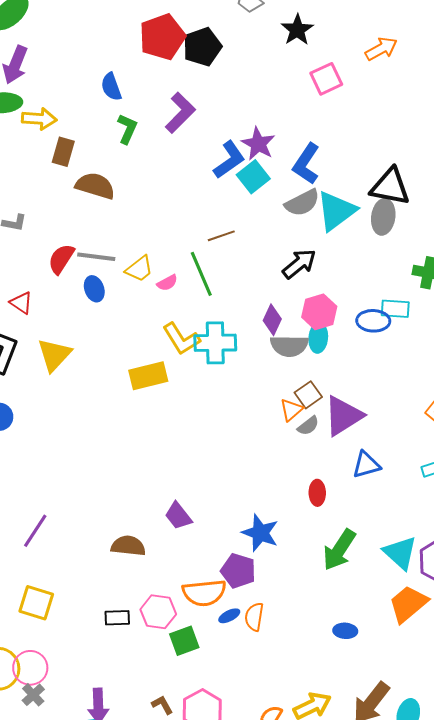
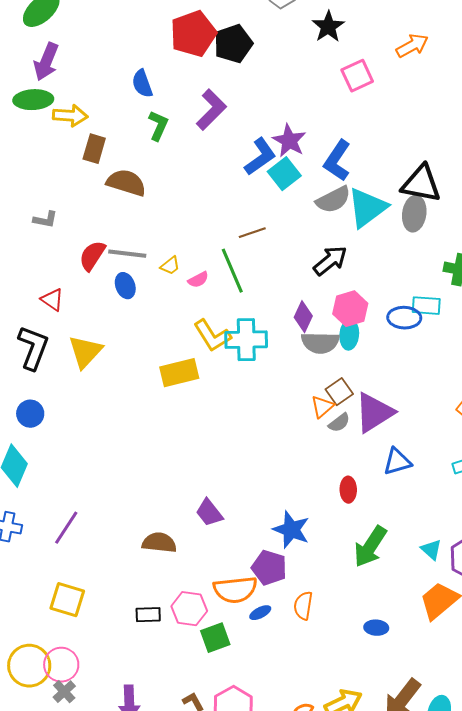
yellow trapezoid: (139, 269) -> (170, 266), size x0.7
cyan triangle: (400, 553) -> (431, 550), size x0.6
orange semicircle: (254, 617) -> (303, 606), moved

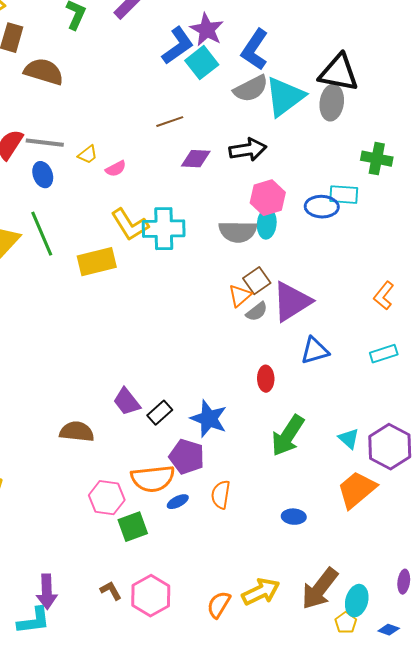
black arrow: (330, 261) -> (248, 150), turned 30
green line: (232, 271) -> (42, 234), moved
purple diamond: (303, 317) -> (196, 159), moved, turned 68
black rectangle: (148, 615) -> (160, 413), moved, turned -40

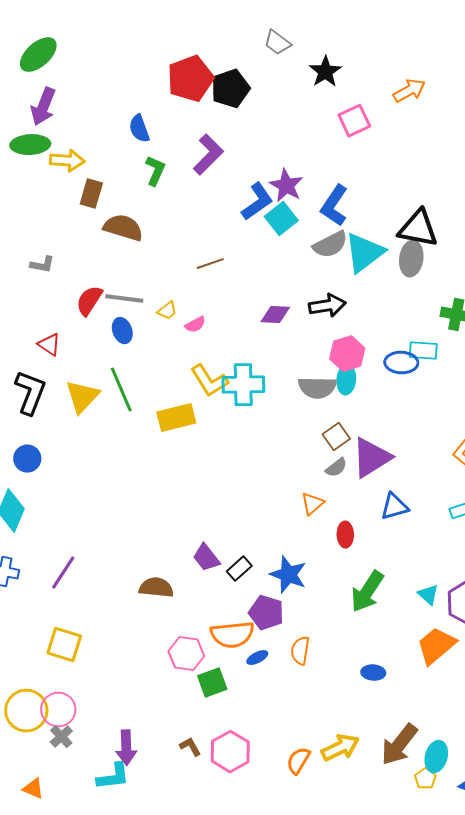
brown line: (170, 122) -> (210, 264), moved
orange triangle: (240, 296) -> (312, 504), moved

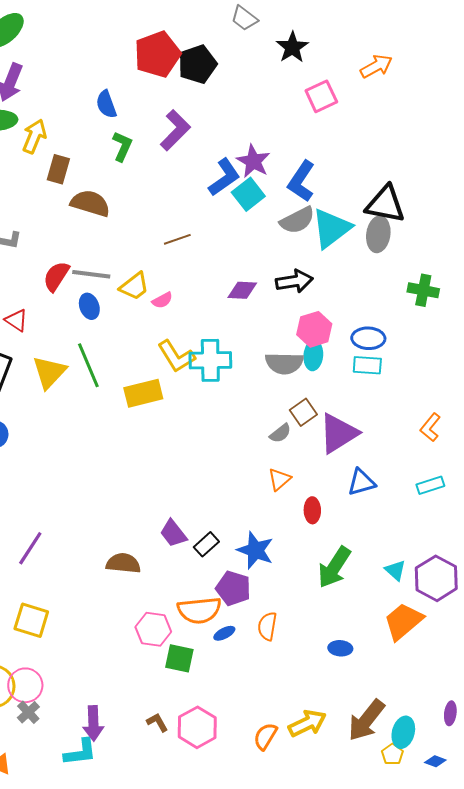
yellow arrow: (67, 161) -> (34, 136), turned -72
yellow trapezoid: (167, 311) -> (134, 286), size x1.5
cyan rectangle: (423, 351) -> (367, 365), moved
gray semicircle: (336, 468) -> (280, 433), moved
green square: (212, 683) -> (179, 658), turned 32

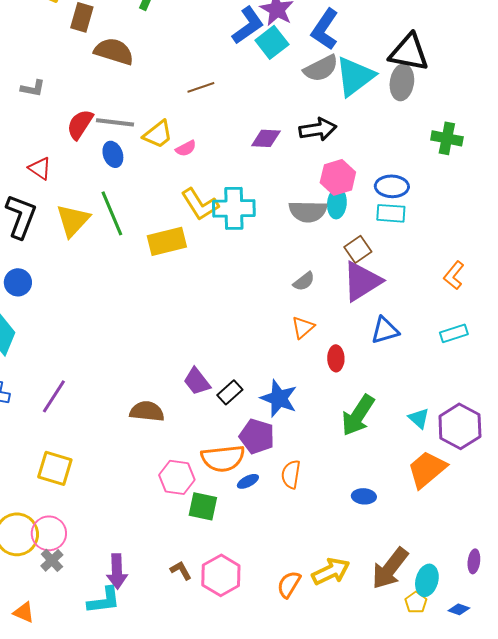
brown square: (303, 412) -> (358, 249), moved

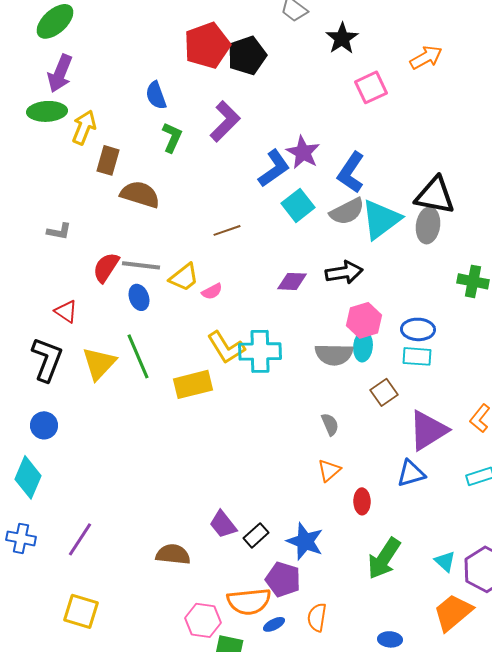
cyan square: (272, 42) -> (298, 205), moved
gray semicircle: (304, 281) -> (330, 424), turned -75
purple triangle: (362, 281) -> (428, 430), moved

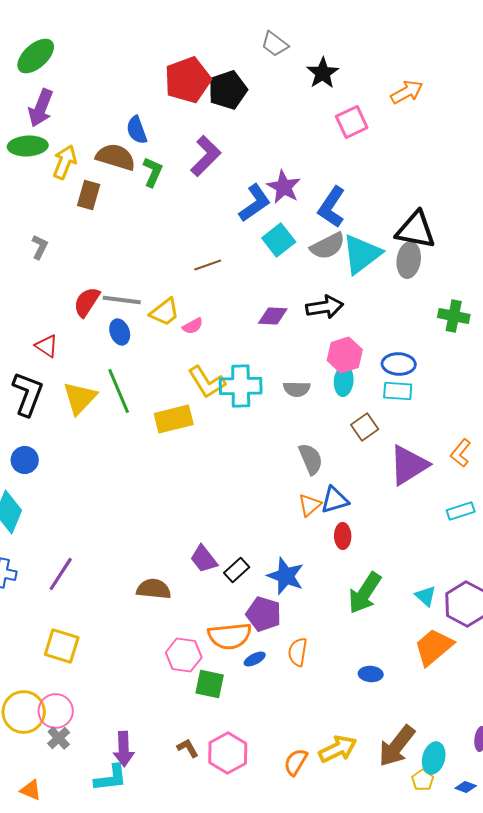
brown semicircle: (140, 194) -> (116, 157), moved
gray L-shape: (59, 231) -> (40, 247), moved, turned -75
gray semicircle: (334, 354) -> (297, 389), moved, size x0.7
gray semicircle: (330, 424) -> (311, 459), size x1.4
blue triangle: (411, 473) -> (335, 500), moved

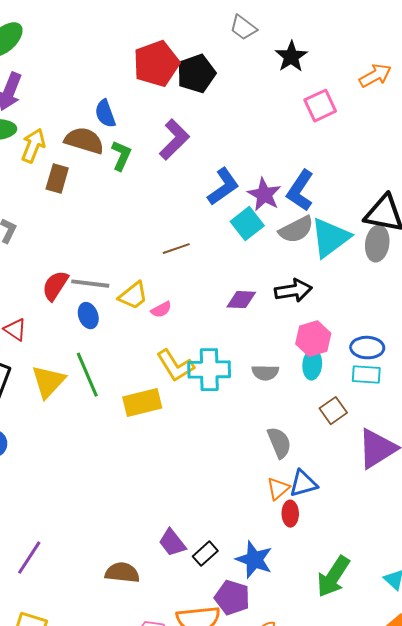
purple star: (284, 187) -> (264, 195), moved
red ellipse: (343, 536) -> (290, 514), moved

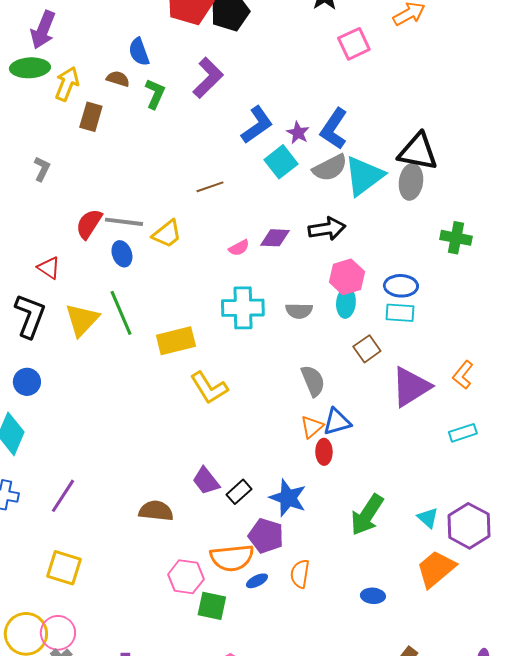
brown semicircle: (84, 141) -> (118, 79), size x0.6
purple star: (264, 195) -> (298, 133), size x0.7
pink semicircle: (161, 310) -> (239, 248), moved
yellow L-shape: (175, 366) -> (209, 388), moved

